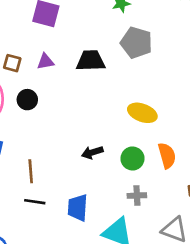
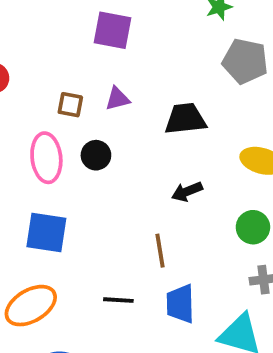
black trapezoid: (91, 61) -> (185, 119), moved
black arrow: (92, 152) -> (187, 192), moved
brown line: (31, 171) -> (160, 251), moved

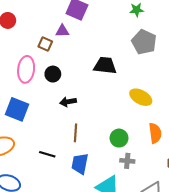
purple triangle: (118, 99) -> (62, 31), moved
black arrow: (187, 192) -> (68, 102), moved
green circle: (253, 227) -> (119, 138), moved

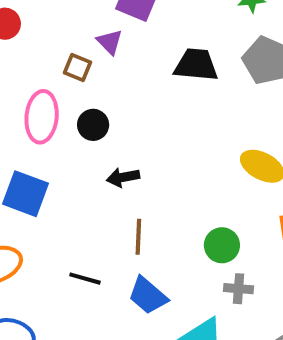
purple triangle: (62, 31) -> (110, 42), turned 48
black trapezoid: (105, 65) -> (196, 65), moved
blue trapezoid: (80, 164) -> (148, 296), turned -60

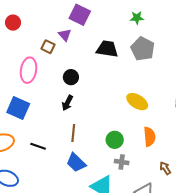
black circle: (93, 125) -> (71, 77), moved
black arrow: (123, 177) -> (67, 103), turned -56
black line: (85, 279) -> (38, 146), moved

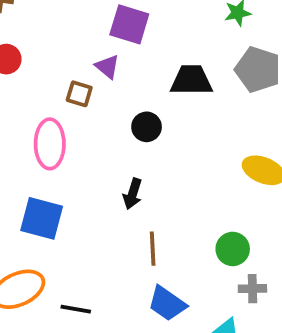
black circle: (71, 77) -> (147, 127), moved
black line: (38, 146) -> (76, 309), moved

